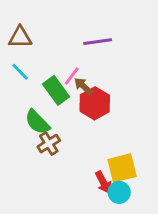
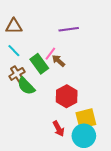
red hexagon: (95, 103) -> (67, 96), moved
brown cross: (49, 144) -> (17, 74), moved
red arrow: (103, 182) -> (59, 129), moved
cyan circle: (119, 192) -> (84, 136), size x1.5

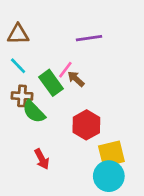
brown cross: (17, 74) -> (22, 96), turned 35
red arrow: (59, 129) -> (42, 159), moved

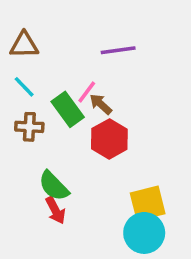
green semicircle: (34, 112) -> (54, 186), moved
red hexagon: (86, 125) -> (109, 139), moved

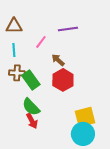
cyan line: (24, 87) -> (14, 50), turned 40
pink line: (87, 92) -> (41, 42), moved
green rectangle: (68, 109) -> (31, 80), moved

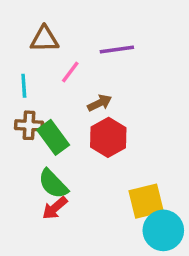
brown triangle: (14, 26) -> (45, 39), moved
brown arrow: (58, 60) -> (100, 103), turned 112
red arrow: (32, 121) -> (55, 208), turned 77
cyan circle: (83, 134) -> (163, 230), moved

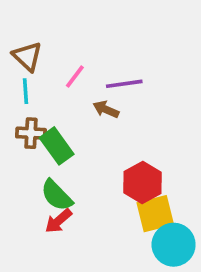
brown triangle: (45, 39) -> (27, 56), moved, turned 44
purple line: (117, 50) -> (124, 84), moved
brown arrow: (100, 103) -> (106, 109), turned -130
red hexagon: (108, 137) -> (142, 183), moved

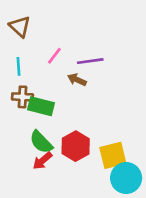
brown triangle: (27, 56) -> (20, 27), moved
green rectangle: (57, 146) -> (41, 106), turned -40
red hexagon: (142, 183) -> (76, 146), moved

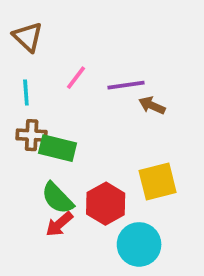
brown arrow: (77, 80) -> (152, 105), moved
yellow square: (113, 155) -> (158, 181), moved
cyan circle: (126, 178) -> (139, 244), moved

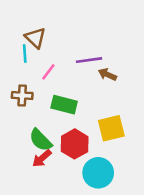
brown triangle: (28, 37) -> (35, 38), moved
pink line: (76, 78) -> (48, 72), moved
cyan line: (26, 92) -> (25, 54), moved
green rectangle: (57, 148) -> (64, 105), moved

